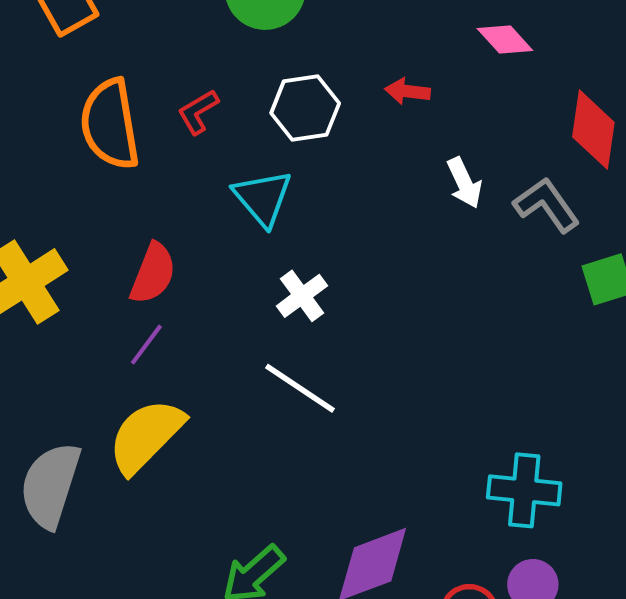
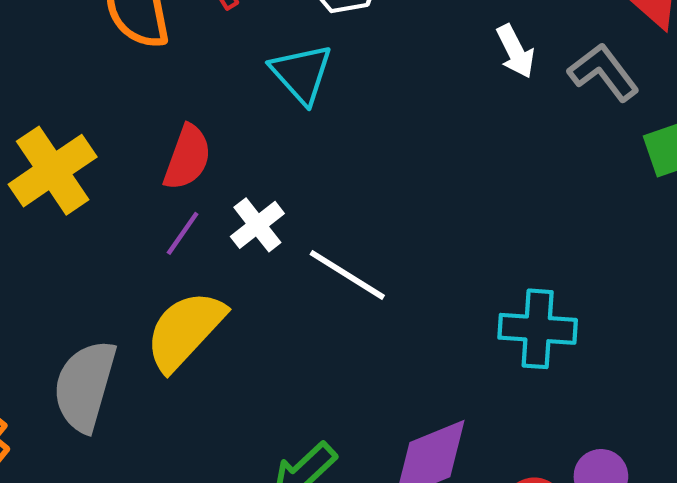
white cross: (302, 296) -> (257, 225), moved
cyan cross: (524, 490) -> (538, 329), moved

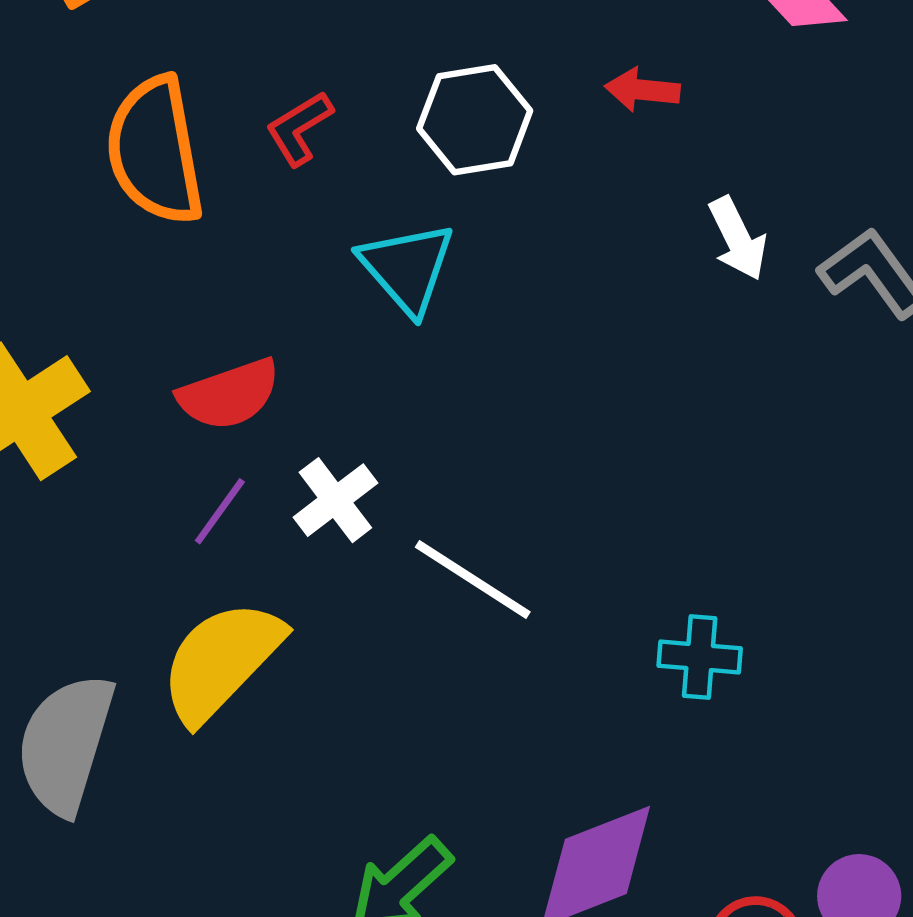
red semicircle: (187, 157) -> (229, 394), turned 50
cyan cross: (538, 329) -> (700, 657), moved, size x0.7

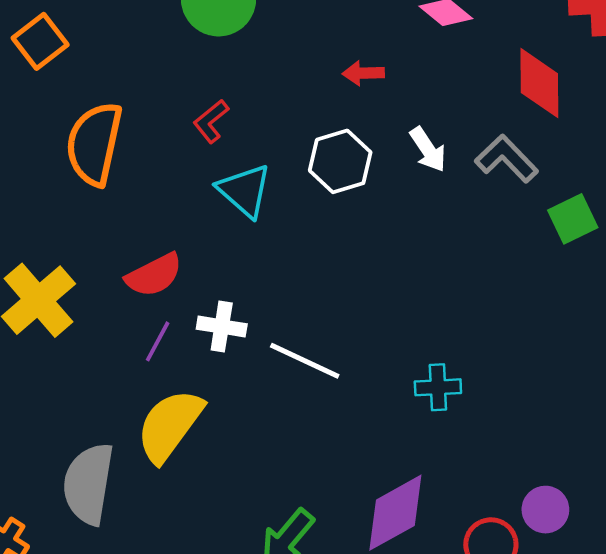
white hexagon: (475, 120) -> (340, 161), moved
red L-shape: (299, 128) -> (211, 121), moved
orange semicircle: (155, 151) -> (94, 144), turned 30
white cross: (335, 500) -> (222, 326), turned -36

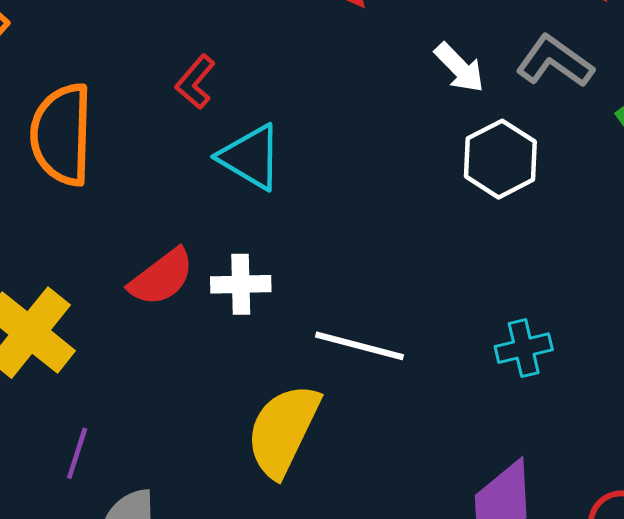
white hexagon: (340, 161) -> (500, 159), moved
white cross: (222, 326) -> (241, 284), moved
purple line: (158, 341) -> (77, 453), moved
yellow semicircle: (170, 425) -> (283, 430), moved

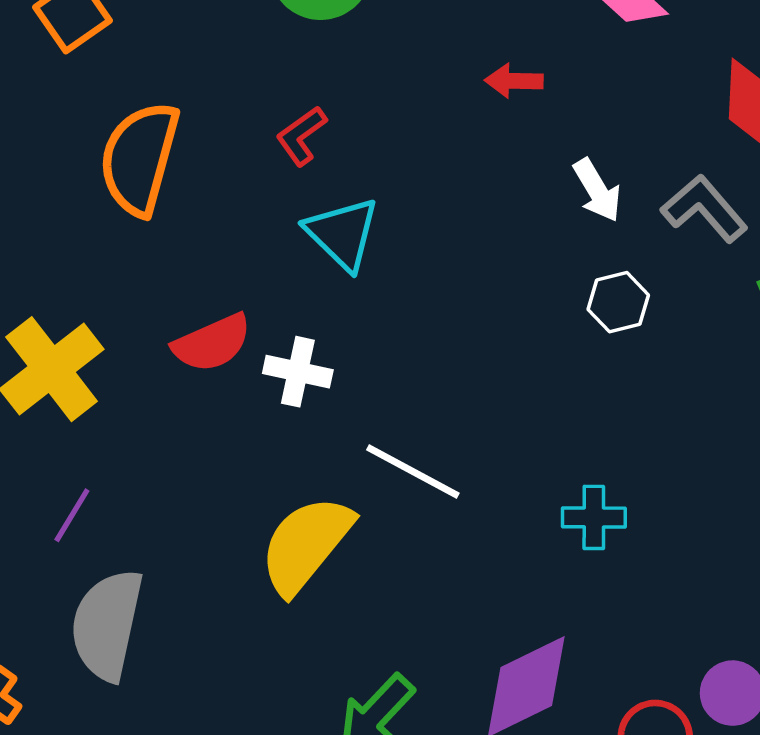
white hexagon: (500, 159) -> (618, 302), size x0.7

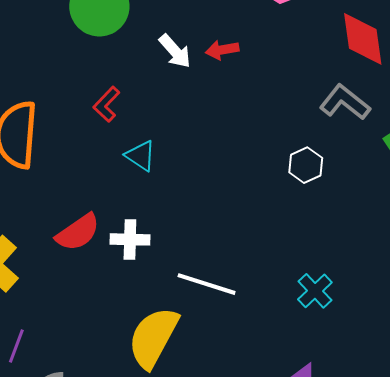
white arrow: (597, 190) -> (175, 51), moved
cyan triangle: (342, 234) -> (141, 156), size x0.7
cyan cross: (594, 517) -> (315, 291), turned -33

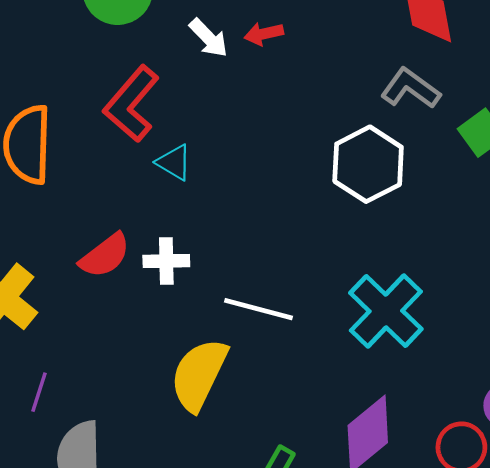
red L-shape: (107, 104) -> (131, 104), size x1.8
white hexagon: (306, 165) -> (368, 164), size x1.8
cyan cross: (315, 291) -> (386, 311), size x1.8

